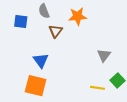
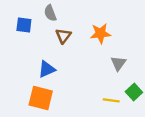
orange star: (78, 16) -> (100, 33), moved
blue triangle: (41, 60) -> (47, 69), turned 42

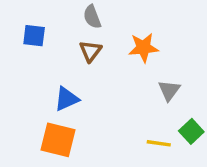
gray semicircle: (50, 13) -> (92, 17), moved

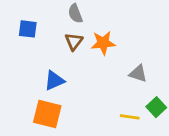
orange star: (143, 48) -> (103, 43), moved
gray triangle: (169, 90) -> (138, 74), turned -48

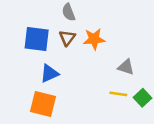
blue square: (28, 29) -> (37, 39), moved, size x1.5
yellow line: (130, 117) -> (118, 94), moved

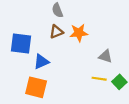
brown triangle: (67, 38) -> (56, 32), turned 32
blue square: (37, 39) -> (21, 43), moved

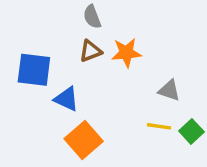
blue triangle: (41, 62) -> (66, 99), turned 49
orange square: (36, 87) -> (84, 140), moved, turned 35

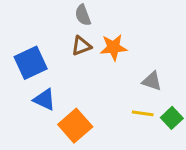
blue square: (34, 70) -> (31, 63), turned -32
blue triangle: (66, 99) -> (44, 100), moved

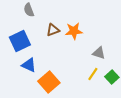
gray semicircle: (83, 15) -> (29, 10), moved
yellow line: (143, 113) -> (93, 74), turned -64

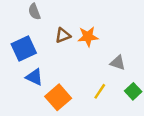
yellow line: (93, 74) -> (100, 91), moved

